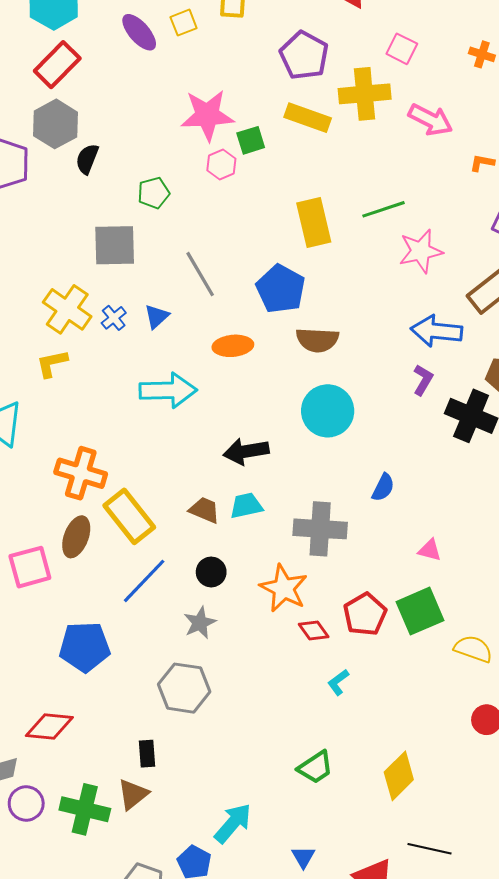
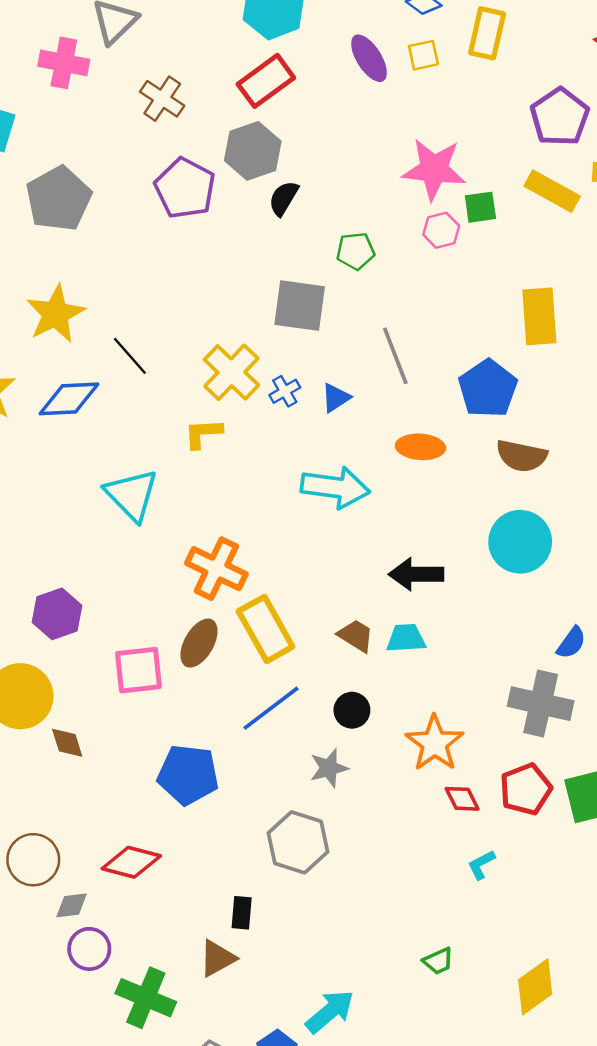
gray cross: (320, 529) -> (541, 704), moved
green trapezoid: (315, 767) -> (438, 961), size x0.7
green cross: (85, 809) -> (146, 998), moved

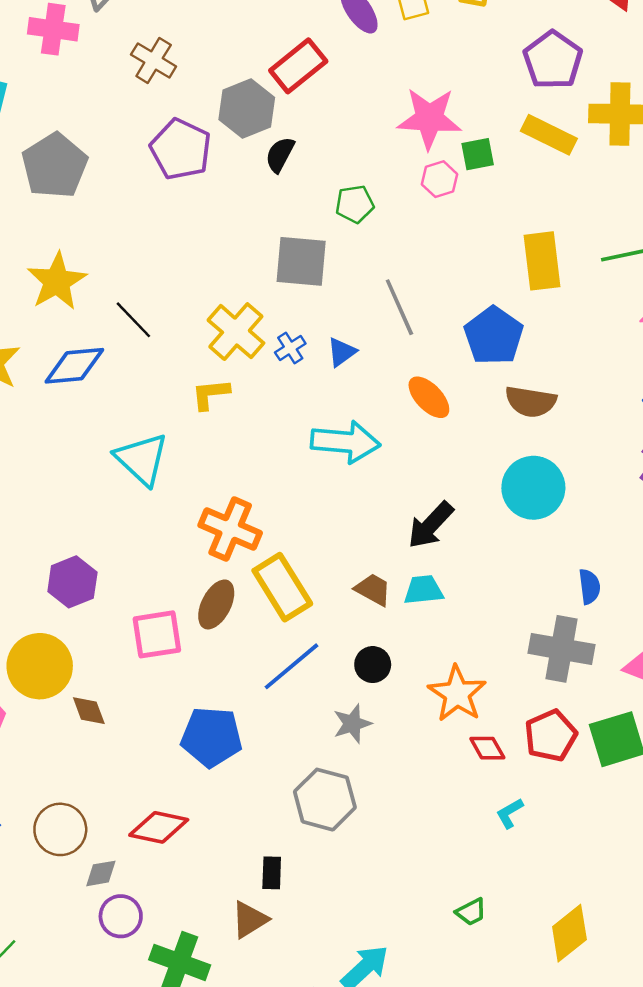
red rectangle: (266, 81) -> (298, 66), moved
orange ellipse: (420, 447) -> (429, 397), turned 45
black arrow: (416, 574) -> (431, 525), turned -44
blue semicircle: (571, 643) -> (589, 587), turned -40

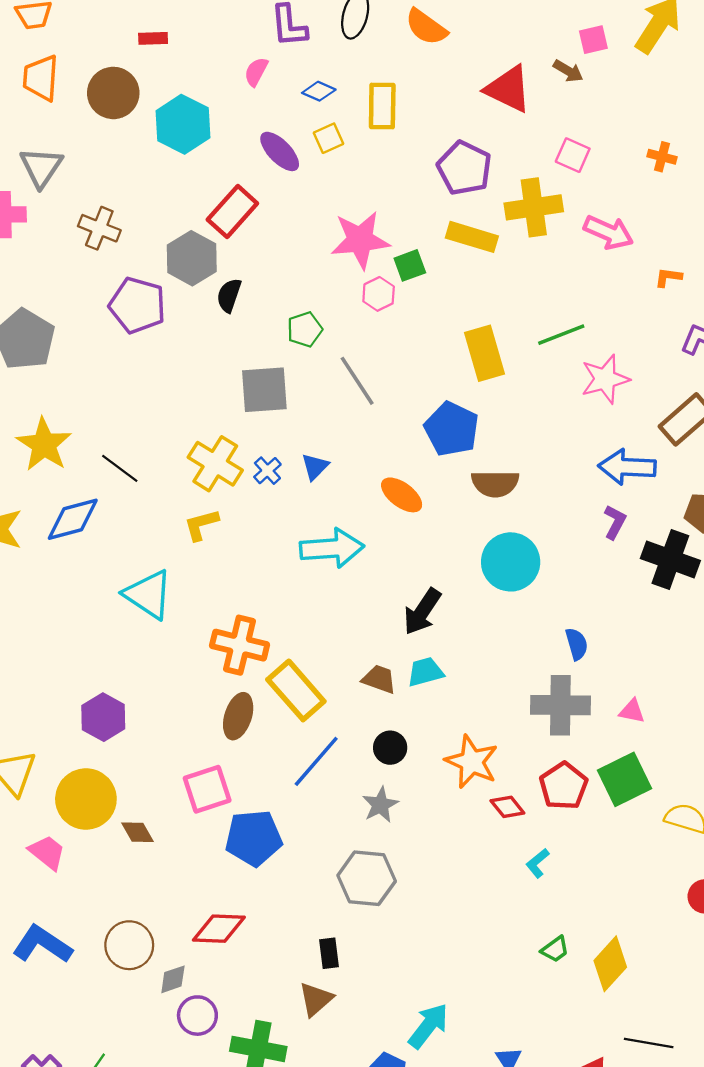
gray line: (399, 307) -> (357, 381), moved
pink square: (157, 634) -> (207, 789), moved
green trapezoid: (471, 912) -> (555, 949), moved

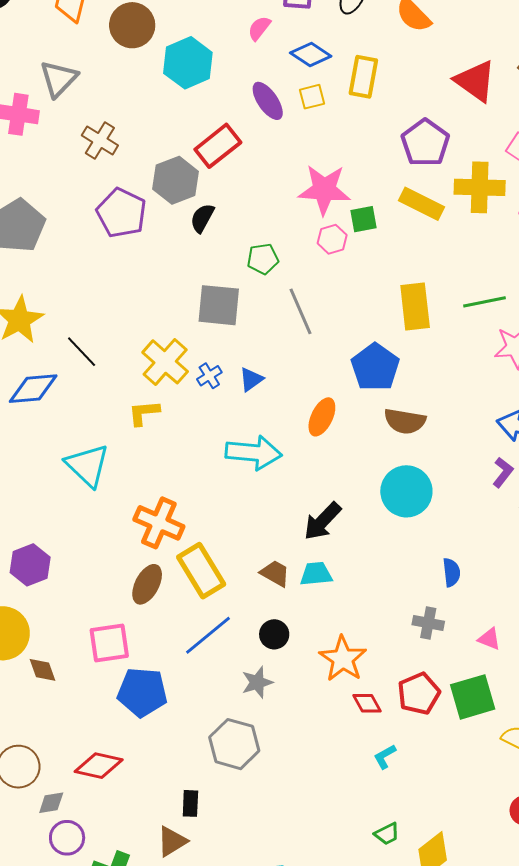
blue diamond: (319, 91) -> (311, 55), size x1.4
orange ellipse: (402, 495) -> (322, 417), turned 69
gray cross: (560, 705) -> (428, 623), size x0.6

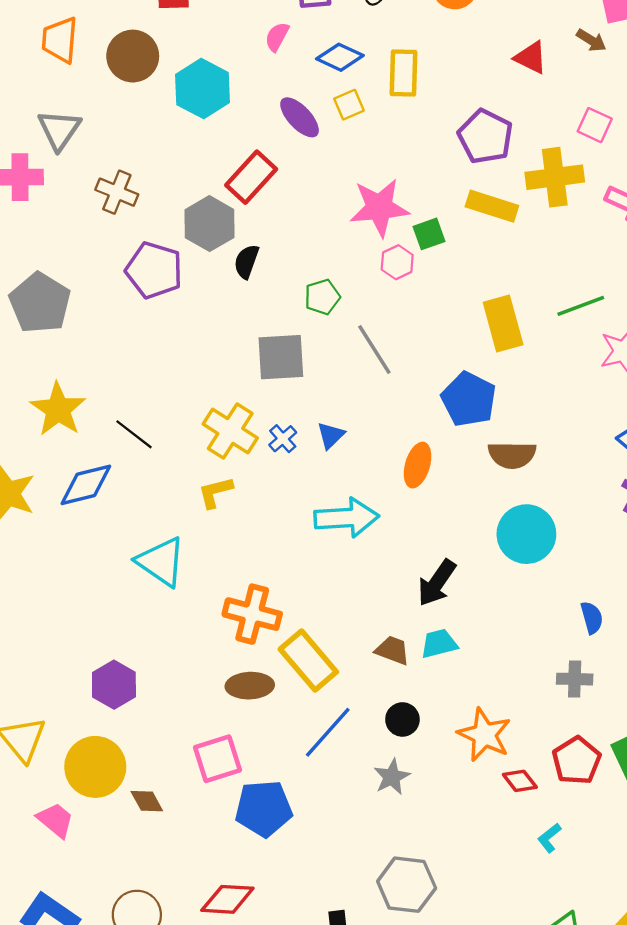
red triangle: (475, 81) -> (531, 58), size x0.7
brown ellipse: (147, 584) -> (250, 686), turned 69
gray hexagon: (234, 744) -> (407, 885), moved

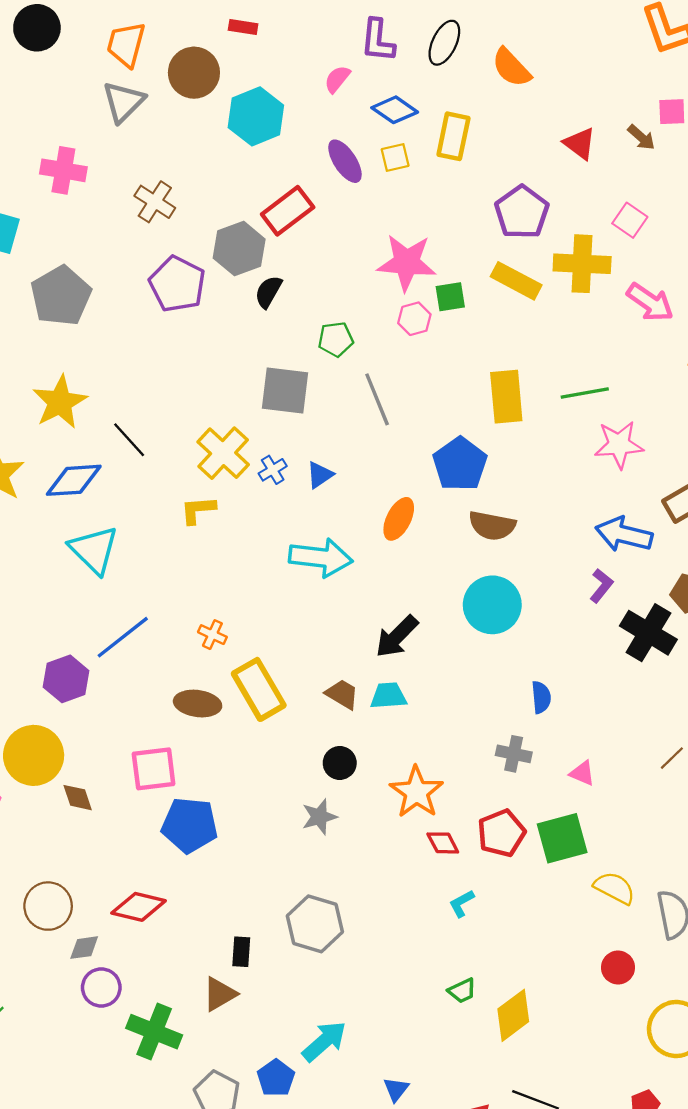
gray triangle: (59, 130) -> (124, 102), moved
cyan triangle: (161, 562) -> (94, 550), moved
orange cross: (252, 614) -> (212, 635), size x0.5
blue line: (328, 732) -> (123, 637), moved

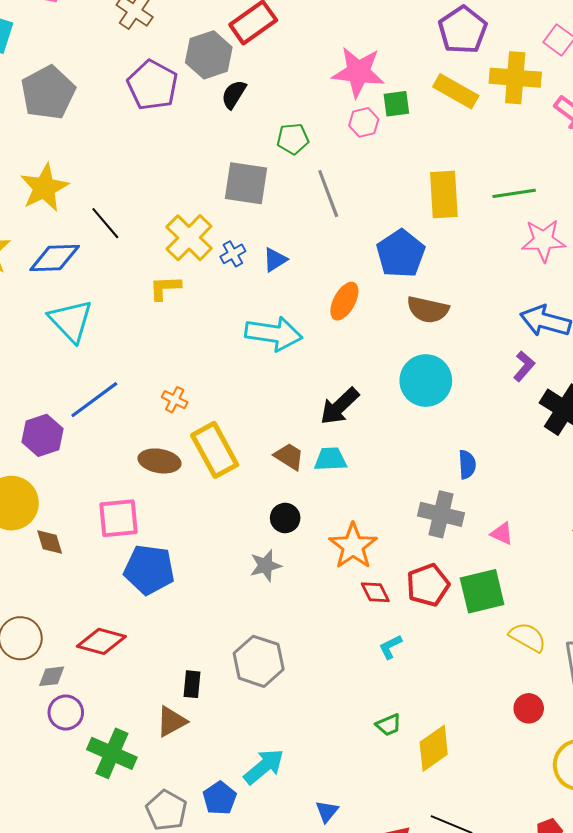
gray cross: (514, 754) -> (441, 514), size x1.4

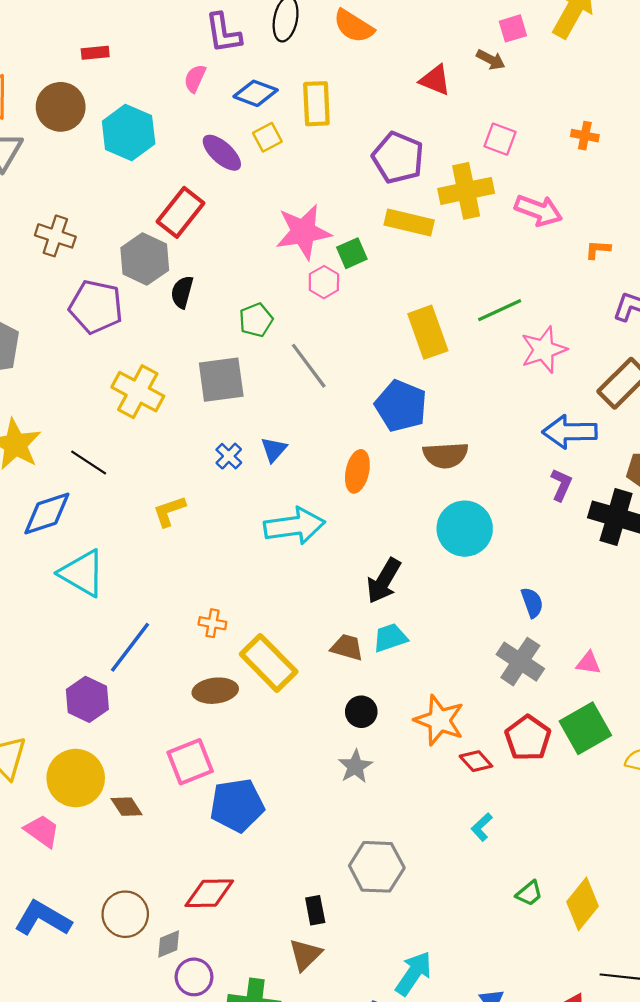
yellow cross: (189, 238) -> (138, 392), moved
gray cross: (441, 514) -> (520, 662), turned 36
cyan L-shape: (390, 647) -> (482, 827), moved

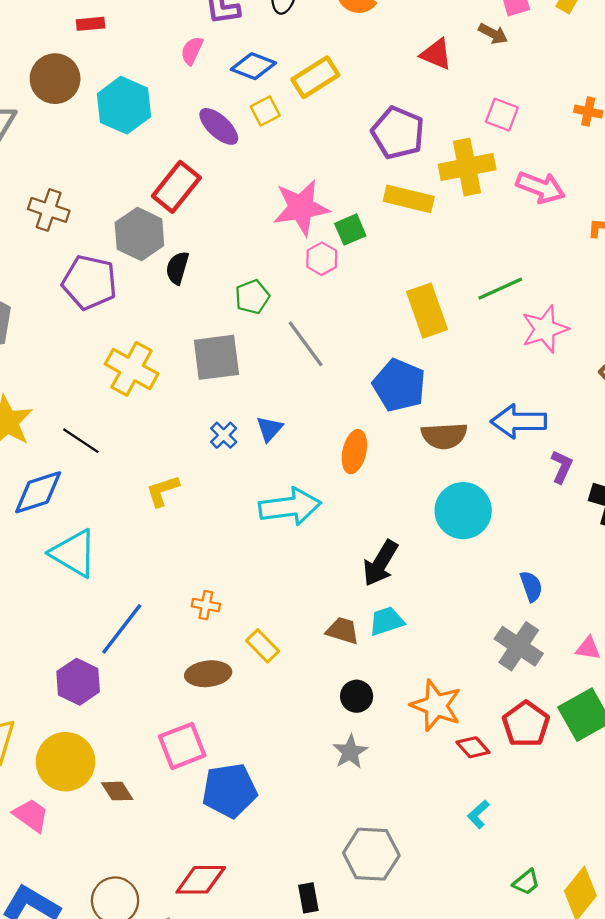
yellow rectangle: (316, 104) -> (315, 77), turned 60
blue arrow: (570, 432) -> (519, 421), moved
yellow rectangle: (269, 663) -> (263, 646), size x0.6

